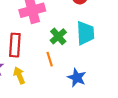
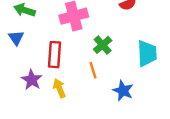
cyan trapezoid: (85, 33) -> (147, 53), moved

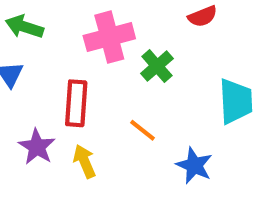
green cross: (103, 45) -> (157, 66), moved
orange line: (93, 70) -> (142, 130), turned -35

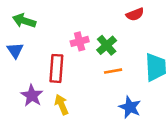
pink cross: (109, 37) -> (80, 41), moved, size x0.6
orange line: (142, 130) -> (113, 71), moved, turned -48

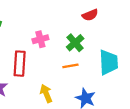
green cross: (107, 45) -> (75, 43), moved
yellow arrow: (62, 105) -> (46, 94), moved

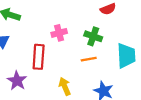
green cross: (75, 43) -> (93, 36), turned -30

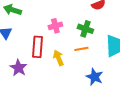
yellow arrow: (65, 86) -> (58, 58), moved

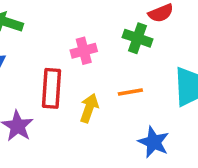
green cross: (85, 29) -> (138, 38), moved
yellow arrow: (58, 58) -> (89, 108), turned 42

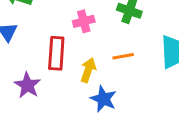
blue star: (154, 142) -> (103, 99), moved

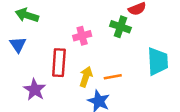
orange line: (123, 56) -> (113, 77), moved

